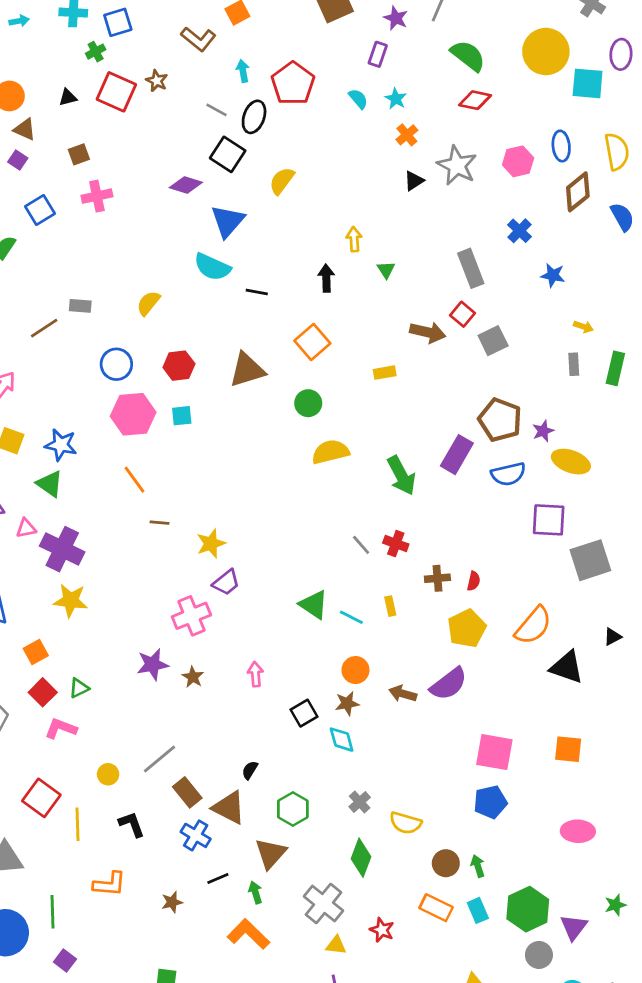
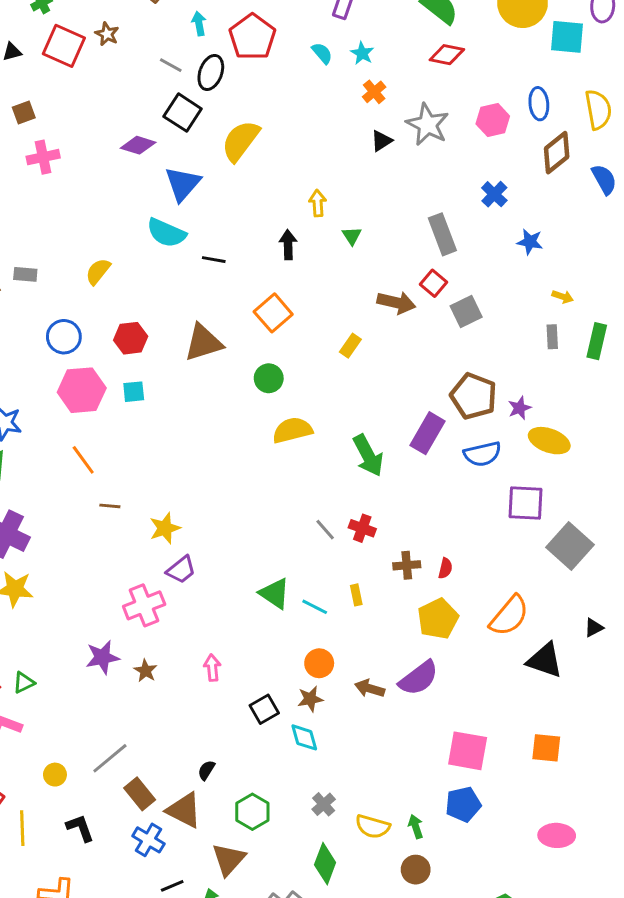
yellow semicircle: (282, 181) -> (241, 141), size x1.4
yellow rectangle: (385, 373) -> (350, 346), turned -45
gray square: (590, 560) -> (570, 546), turned -30
green arrow: (478, 866) -> (416, 827), moved

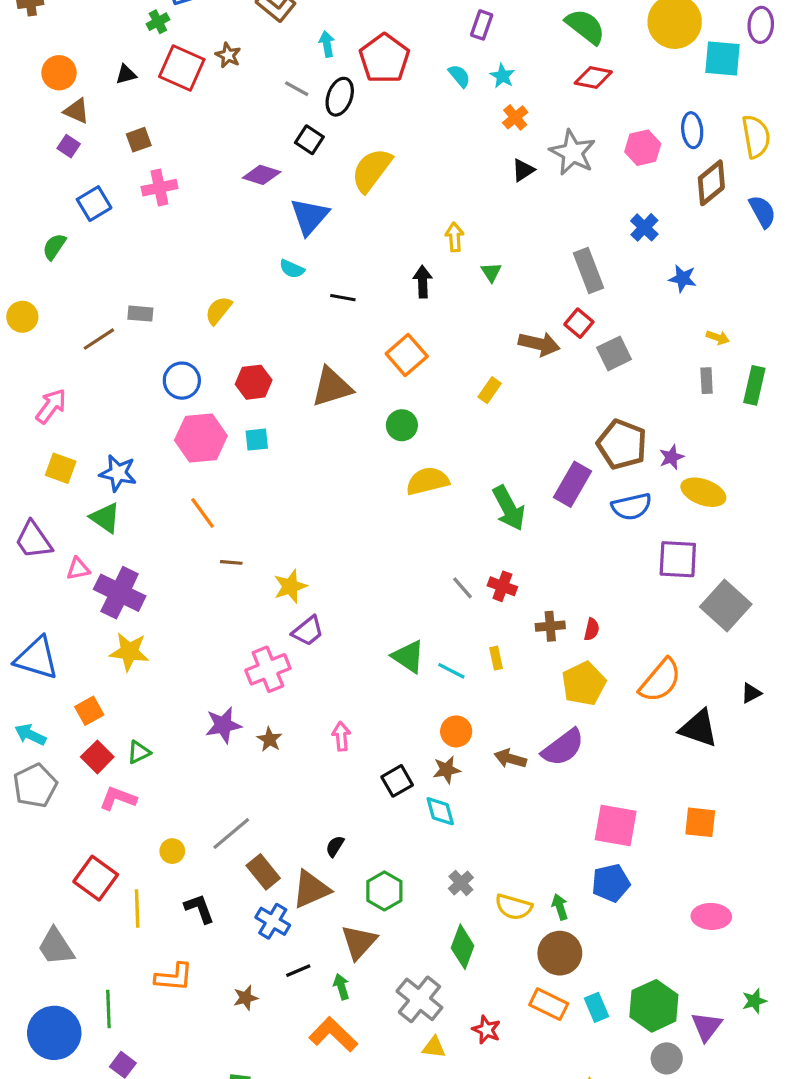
black square: (183, 113) -> (309, 140), size x0.7
cyan semicircle: (166, 233) -> (292, 269), size x0.6
brown triangle: (184, 810) -> (311, 889), turned -51
brown circle: (416, 870) -> (560, 953), size x1.4

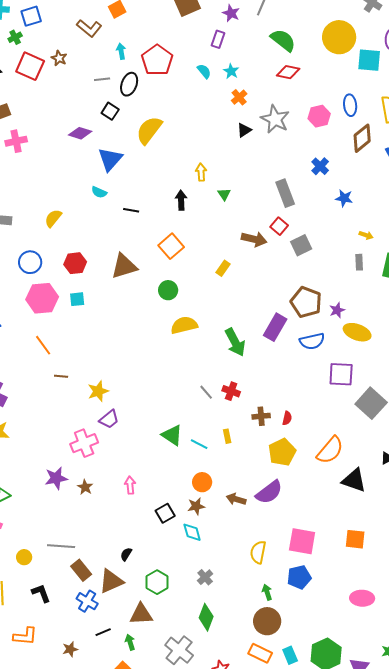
gray line: (297, 89) -> (102, 79), turned -35
gray line: (231, 834) -> (61, 546), turned 44
yellow semicircle: (514, 907) -> (258, 552), moved, turned 85
brown triangle: (359, 942) -> (141, 614), turned 45

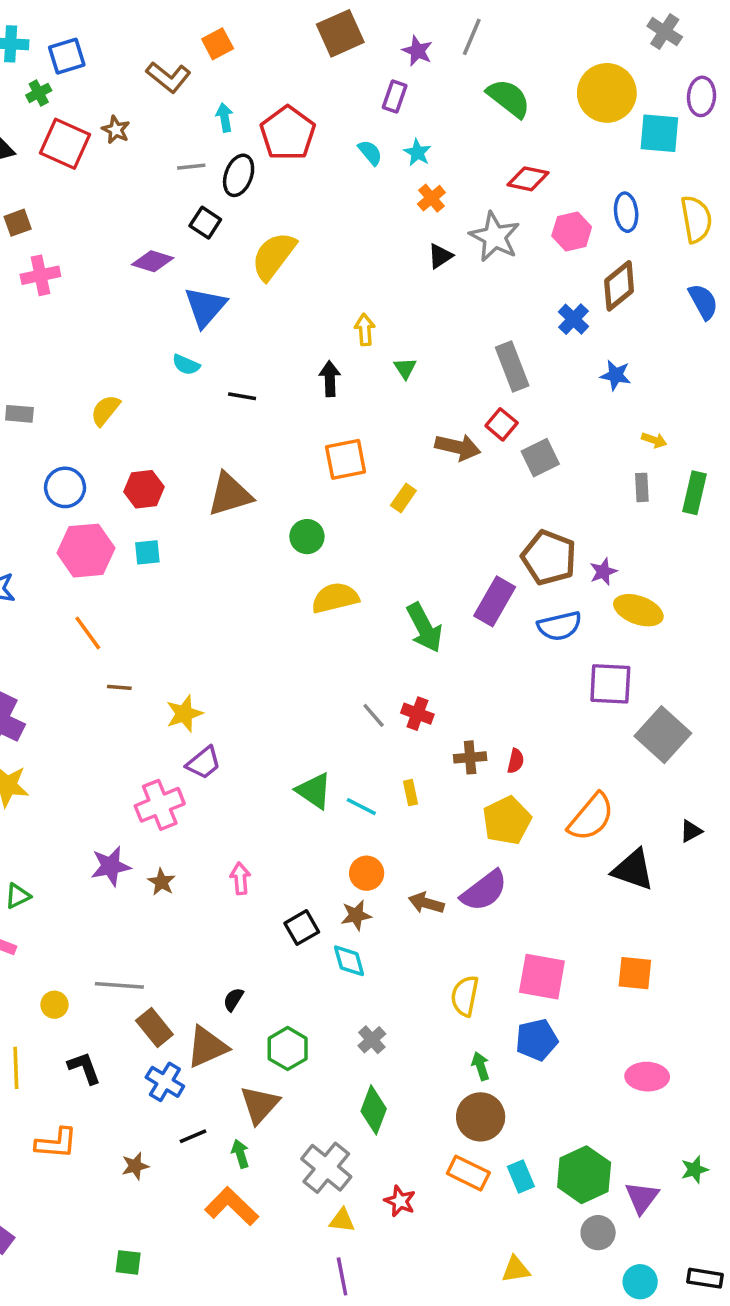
red diamond: (288, 72) -> (528, 179), moved
brown diamond: (362, 138) -> (619, 286), moved
orange square: (171, 246) -> (346, 459), moved, turned 30
brown triangle: (141, 614) -> (260, 1105), turned -45

